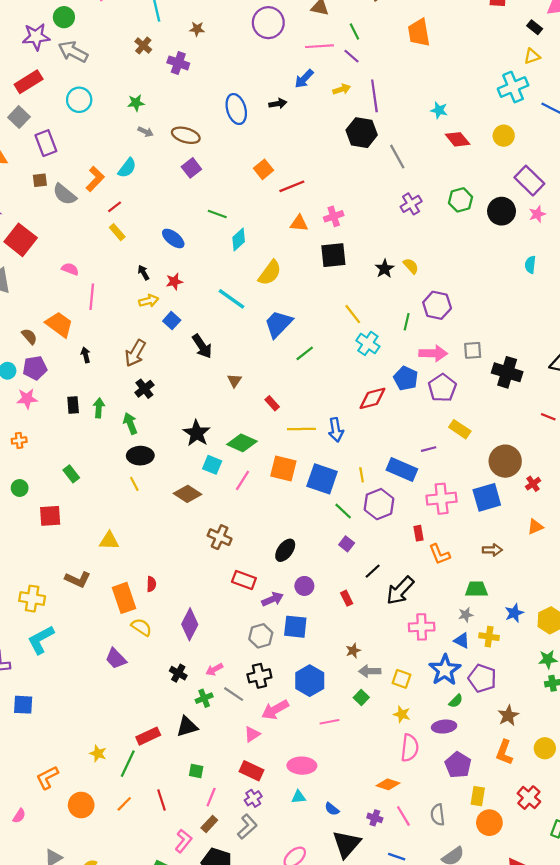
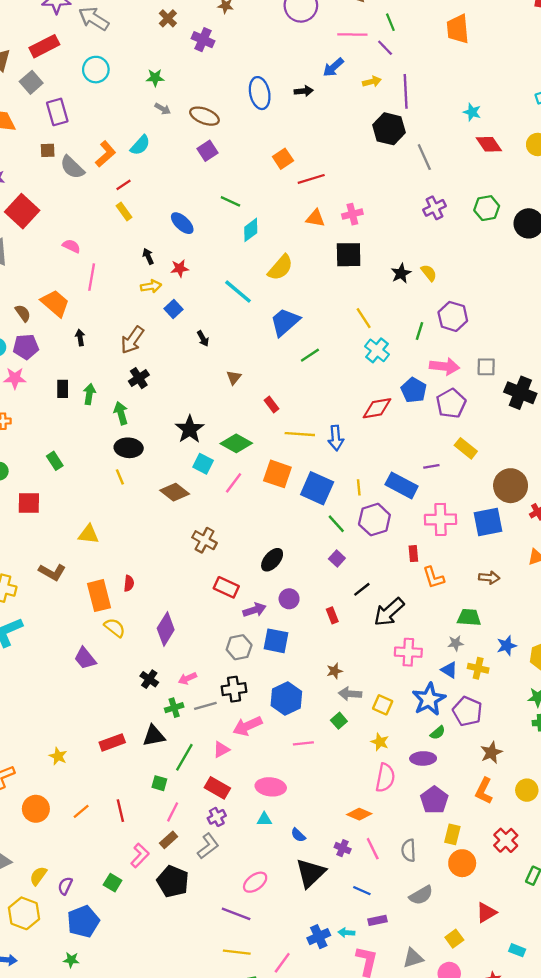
black arrow: (202, 346) -> (203, 339), size x0.6
gray line: (234, 694) -> (205, 706), turned -55
green line: (128, 764) -> (184, 757), moved

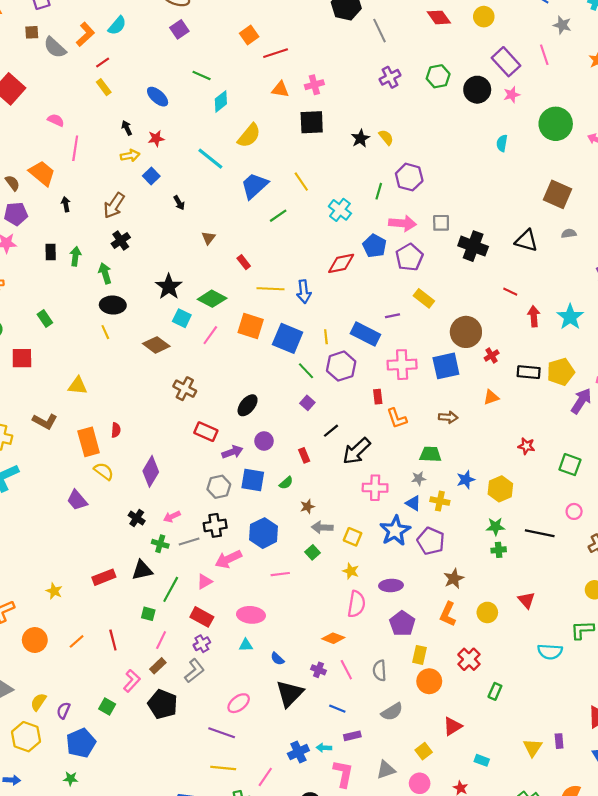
yellow line: (364, 318) -> (301, 182), moved
green cross: (174, 708) -> (160, 544), turned 35
green semicircle: (438, 733) -> (286, 483), moved

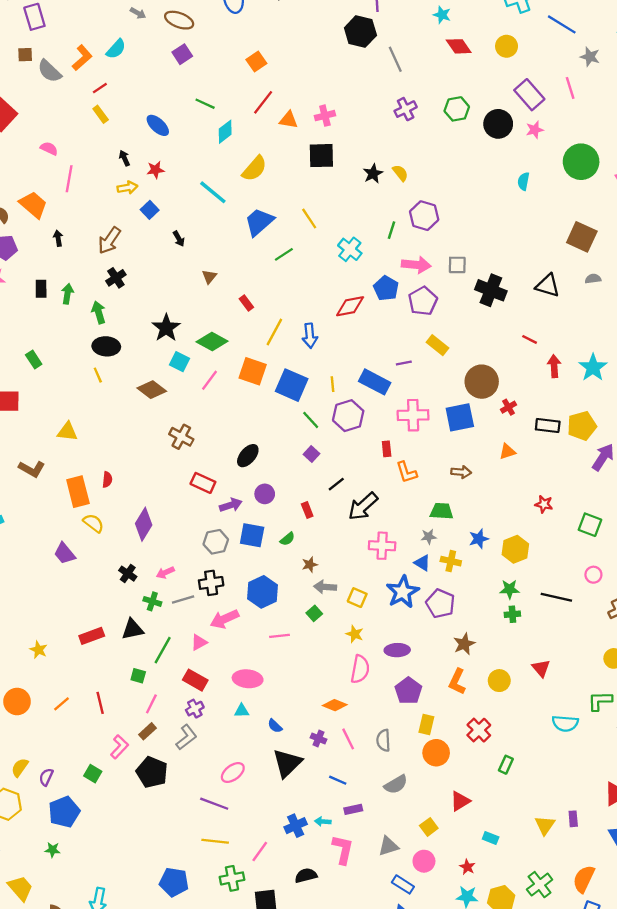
red line: (276, 53) -> (263, 102), moved, turned -35
yellow line: (270, 289) -> (274, 332), turned -65

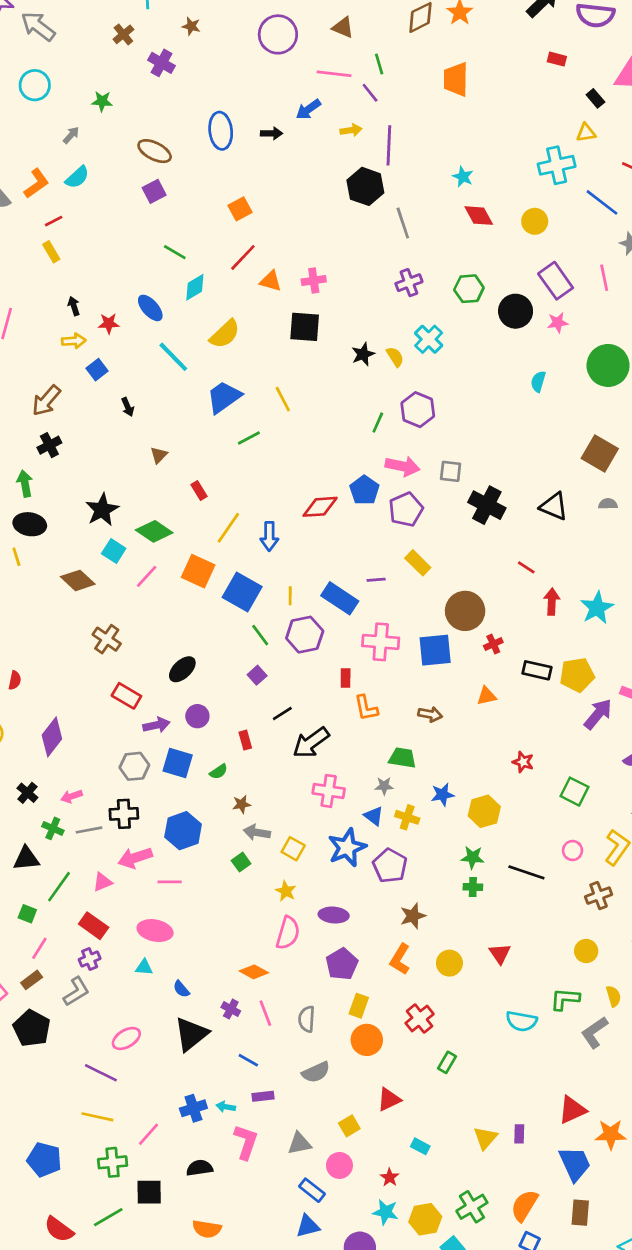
gray arrow: (138, 13) -> (71, 135), moved, turned -84
blue ellipse: (158, 125) -> (150, 308), moved
cyan cross: (350, 249) -> (429, 339), moved
pink line: (280, 636) -> (170, 882), moved

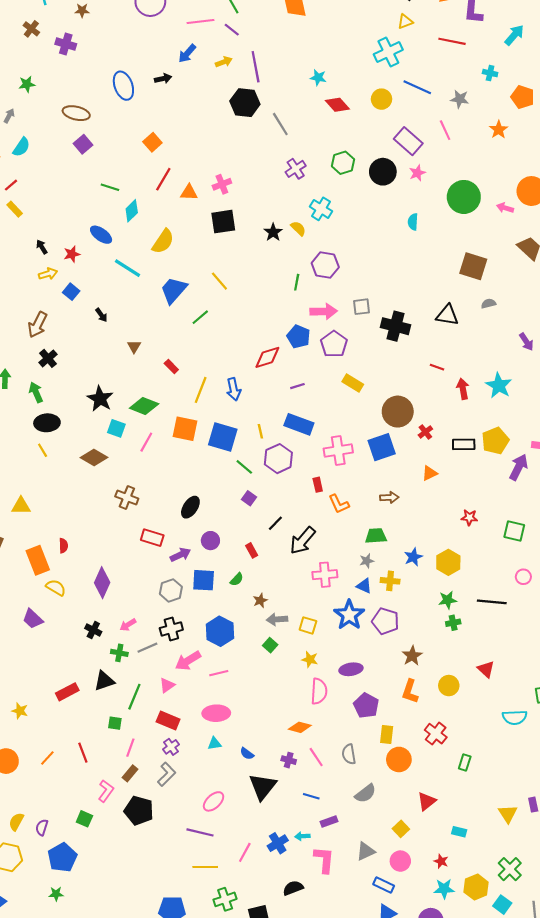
blue line: (602, 202) -> (417, 87), moved
purple line: (376, 580) -> (297, 386), moved
pink line: (148, 1134) -> (245, 852), moved

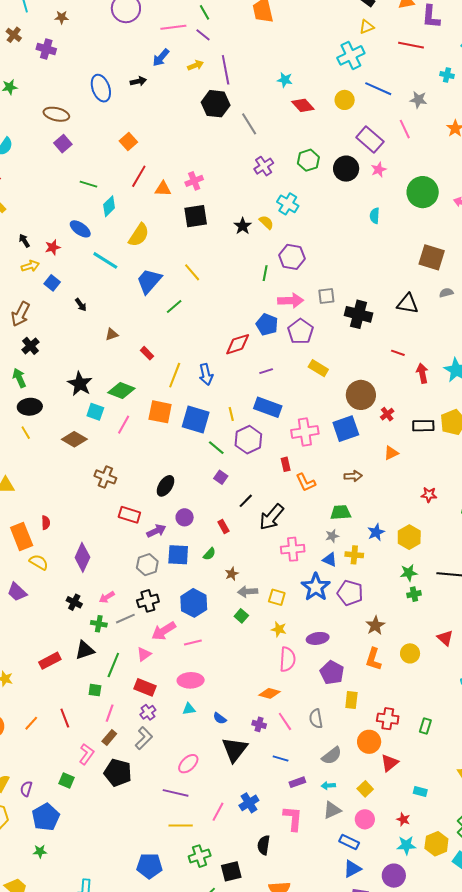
brown triangle: (134, 346) -> (112, 334), turned 40
red cross: (436, 734) -> (388, 719), moved, turned -30
orange circle: (399, 759) -> (369, 742), moved
cyan arrow: (302, 836) -> (328, 786), moved
black semicircle: (293, 888) -> (264, 845), turned -60

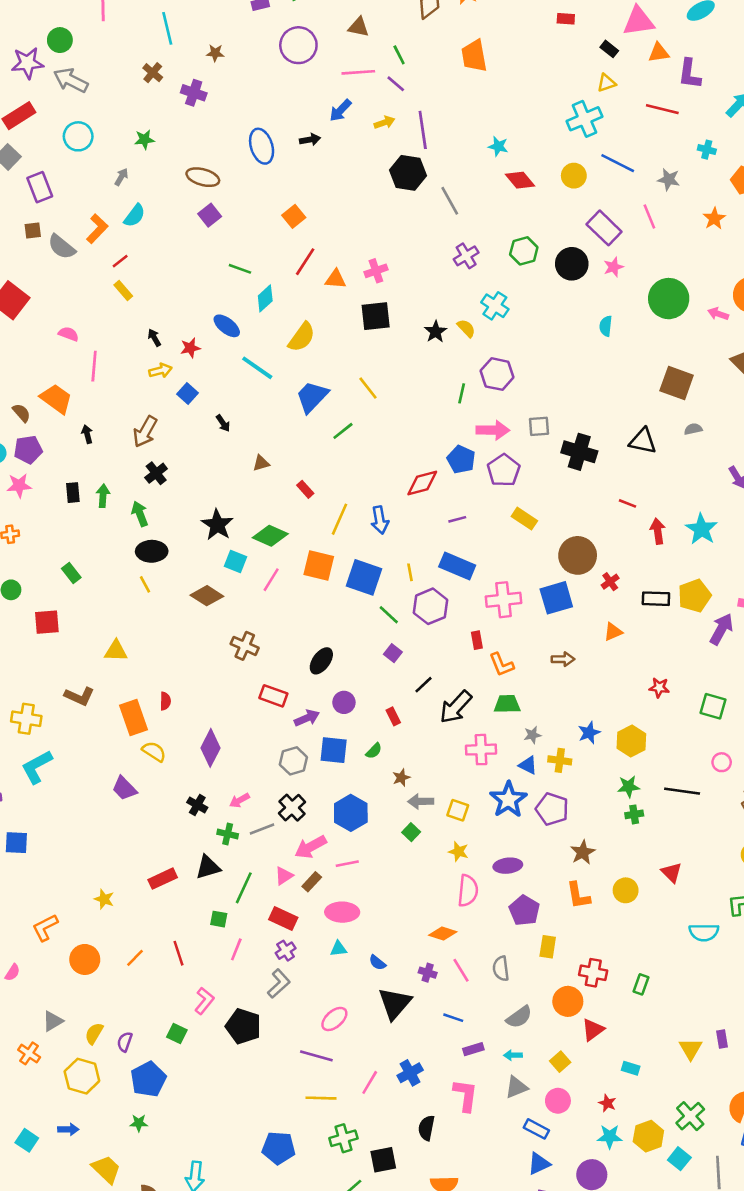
green trapezoid: (341, 512) -> (507, 704), moved
black cross: (148, 601) -> (292, 808), turned -30
orange L-shape: (373, 659) -> (578, 895), turned -30
brown rectangle: (109, 737) -> (312, 882), moved

